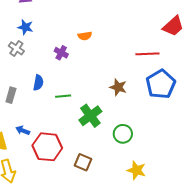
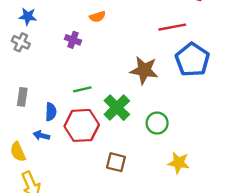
blue semicircle: (38, 83) -> (51, 112), moved
brown star: (118, 87) -> (144, 70), size x1.4
red hexagon: (47, 147) -> (82, 125), moved

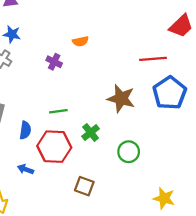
green cross: (117, 108) -> (91, 133), size x0.7
blue arrow: (41, 135) -> (26, 169), moved
yellow star: (179, 163) -> (164, 198), moved

